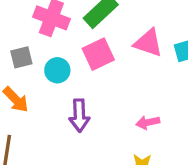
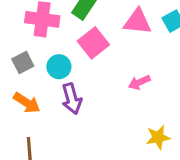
purple arrow: (79, 116) -> (72, 99), moved
pink arrow: (148, 122) -> (139, 82), moved

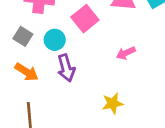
gray square: (23, 63) -> (23, 36), turned -30
yellow star: (158, 137) -> (113, 103), moved

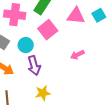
yellow star: (113, 103) -> (43, 93), moved

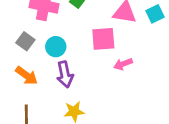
pink square: (48, 30) -> (103, 39), moved, turned 30

